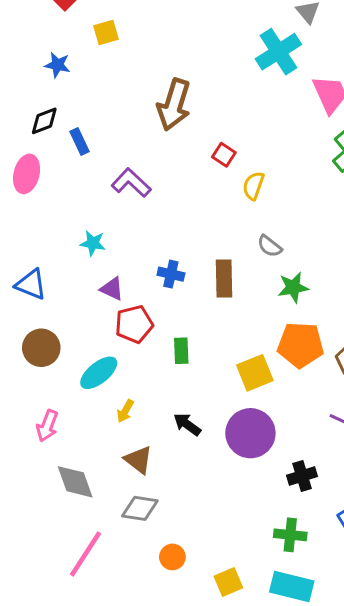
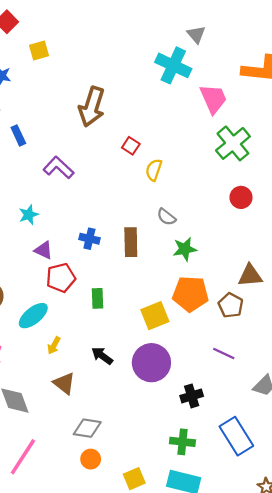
cyan cross: (278, 52) -> (173, 65), turned -32
cyan star: (93, 243) -> (29, 215), turned -30
gray diamond: (140, 508) -> (87, 428), moved

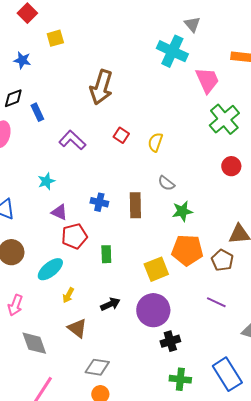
red square: (131, 146) -> (121, 135), moved
black arrow: (102, 356) -> (110, 304), turned 120
black cross: (192, 396) -> (170, 341), moved

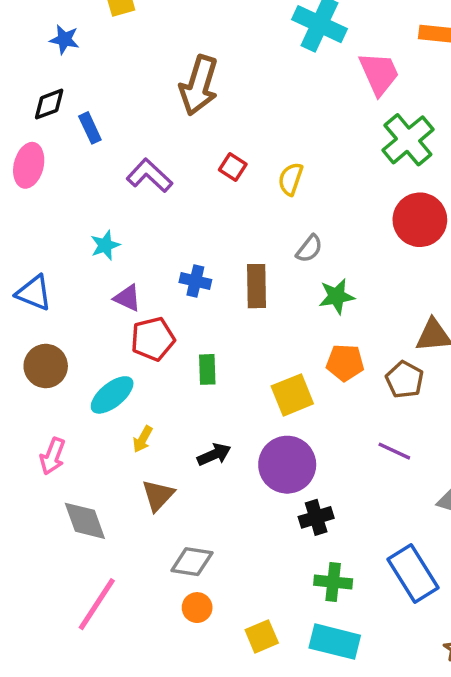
red circle: (231, 166) -> (420, 220), size x1.6
gray semicircle: (166, 183) -> (309, 249), turned -90
orange pentagon: (187, 250) -> (345, 363), size x0.7
brown triangle: (77, 328) -> (158, 495), turned 35

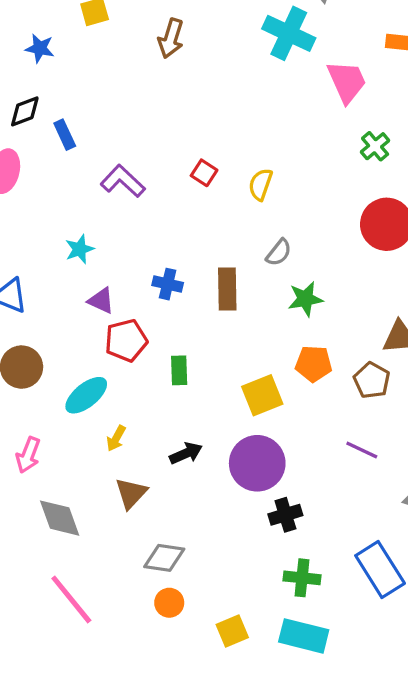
brown arrow: (199, 85) -> (171, 38), moved, size x0.7
green cross: (408, 140) -> (375, 146), size x0.6
pink line: (97, 604) -> (71, 599), turned -72

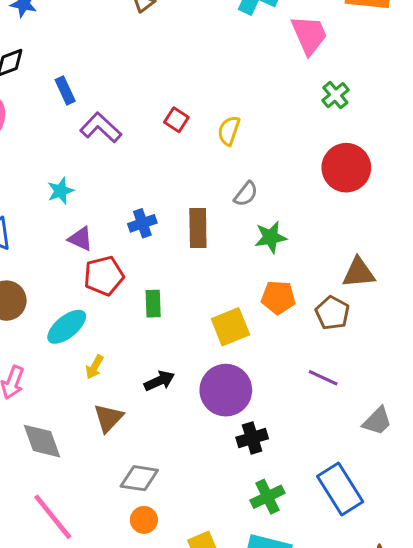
blue rectangle: (65, 135) -> (65, 90), moved
blue cross: (168, 284) -> (142, 223), turned -32
green cross: (302, 578) -> (268, 497), turned -32

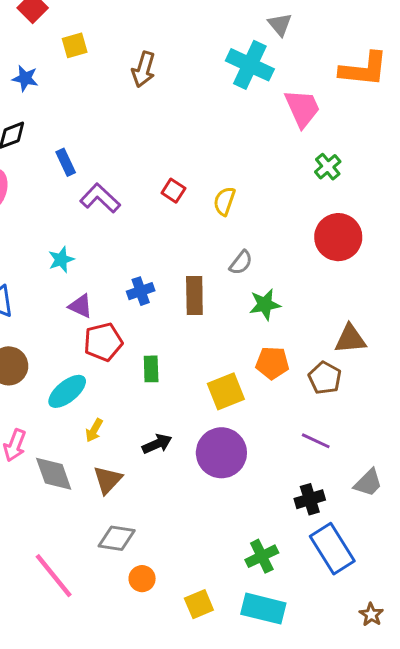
black cross: (252, 438) -> (310, 499), moved
gray diamond: (42, 441) -> (54, 474), moved
gray diamond: (139, 478) -> (117, 538), moved

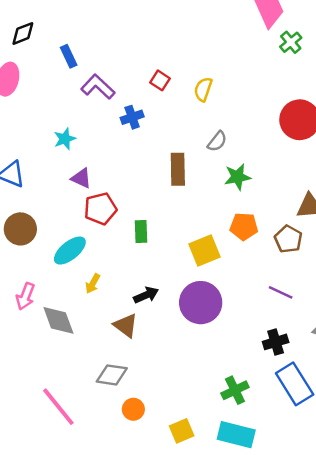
green cross: (328, 167) -> (291, 42), moved
blue cross: (141, 291) -> (132, 117), moved
brown triangle: (108, 480) -> (126, 325), moved, turned -36

